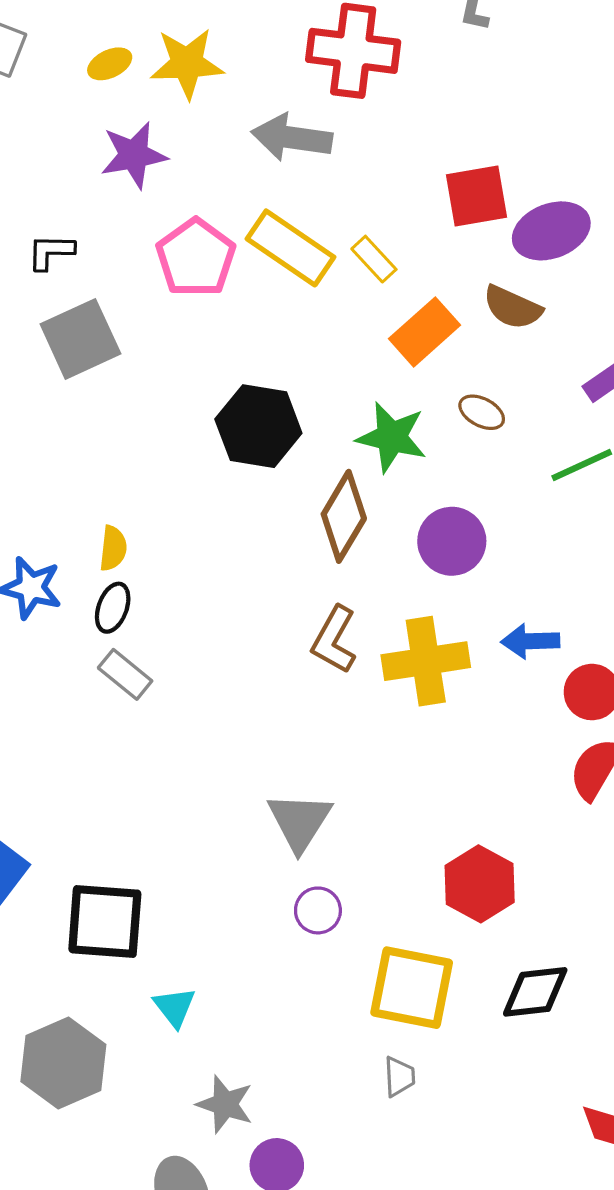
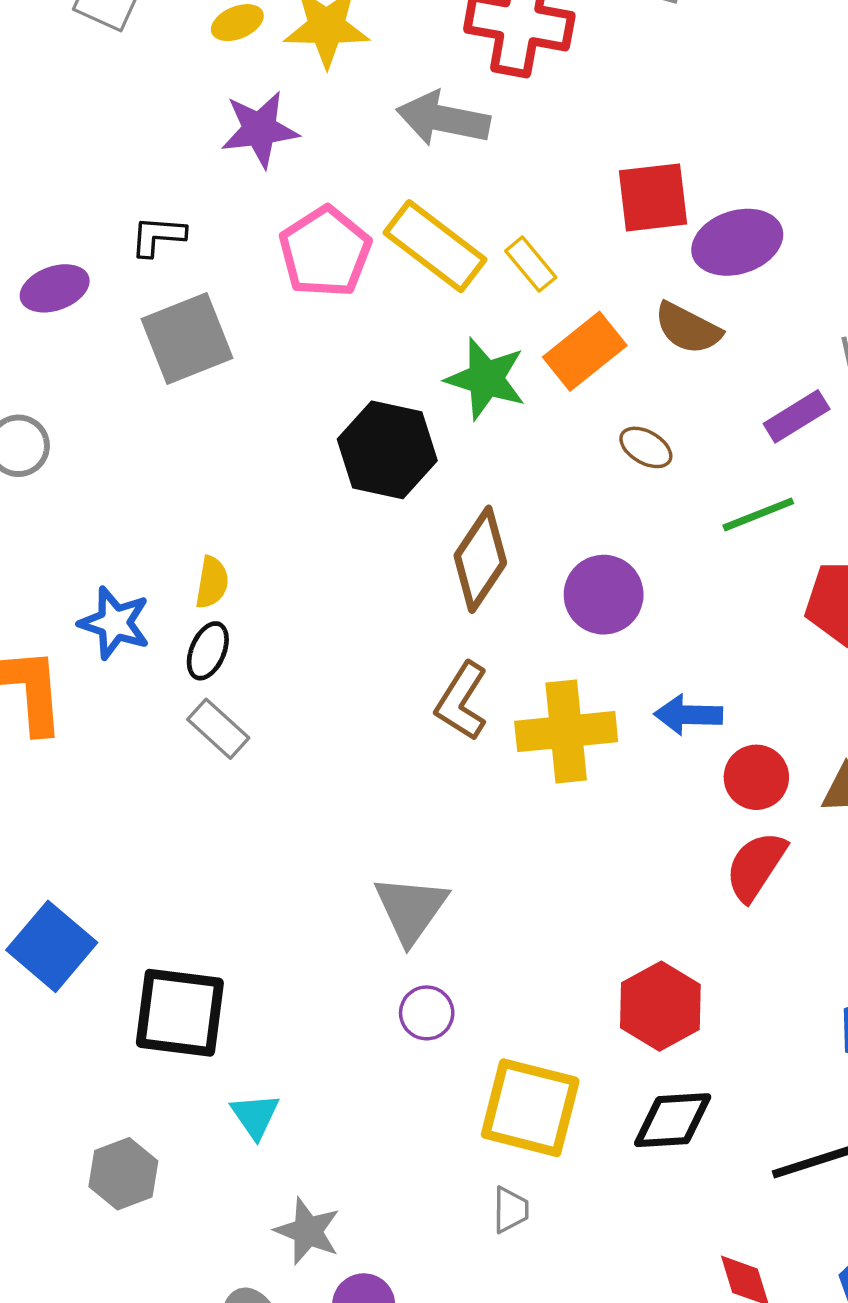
green star: (392, 437) -> (486, 379), moved
red hexagon: (480, 884) -> (660, 1006), moved
gray hexagon: (63, 1063) -> (123, 1174), size x0.7

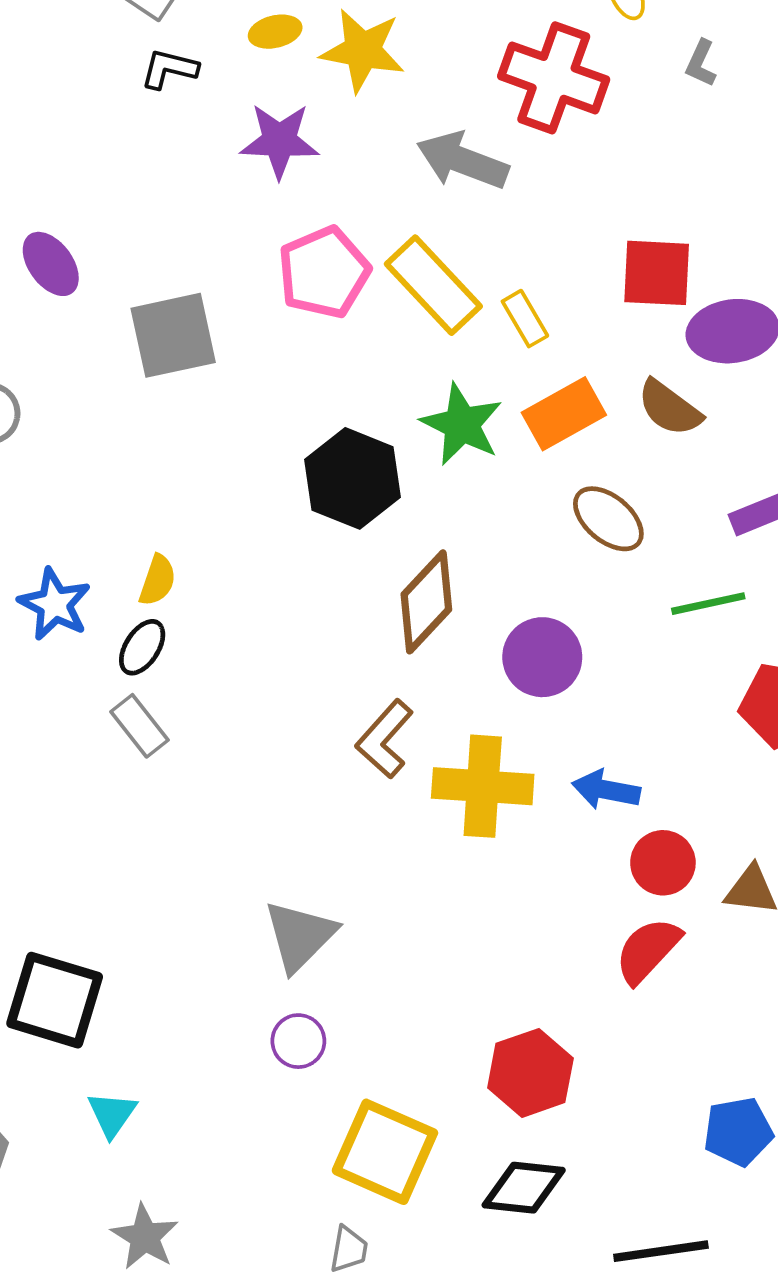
black L-shape: (158, 236) -> (169, 69), moved
purple ellipse: (55, 288) -> (51, 264), turned 64
brown ellipse: (646, 447) -> (608, 519), size x1.4

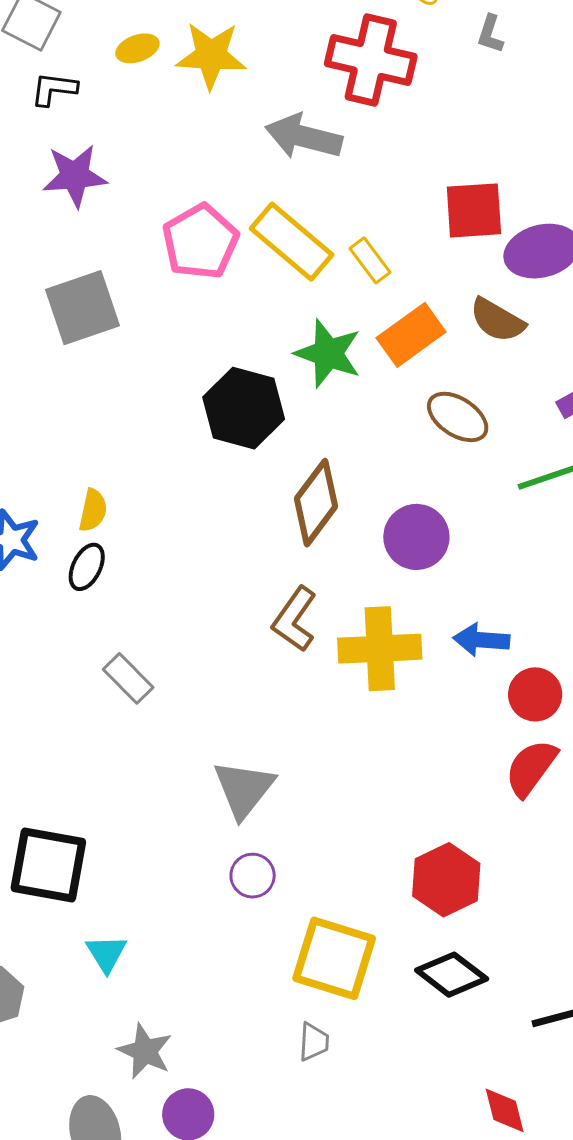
purple star: (279, 141) -> (75, 176), moved
gray rectangle: (139, 726) -> (128, 678), moved
black diamond: (524, 1188) -> (452, 975), turned 38

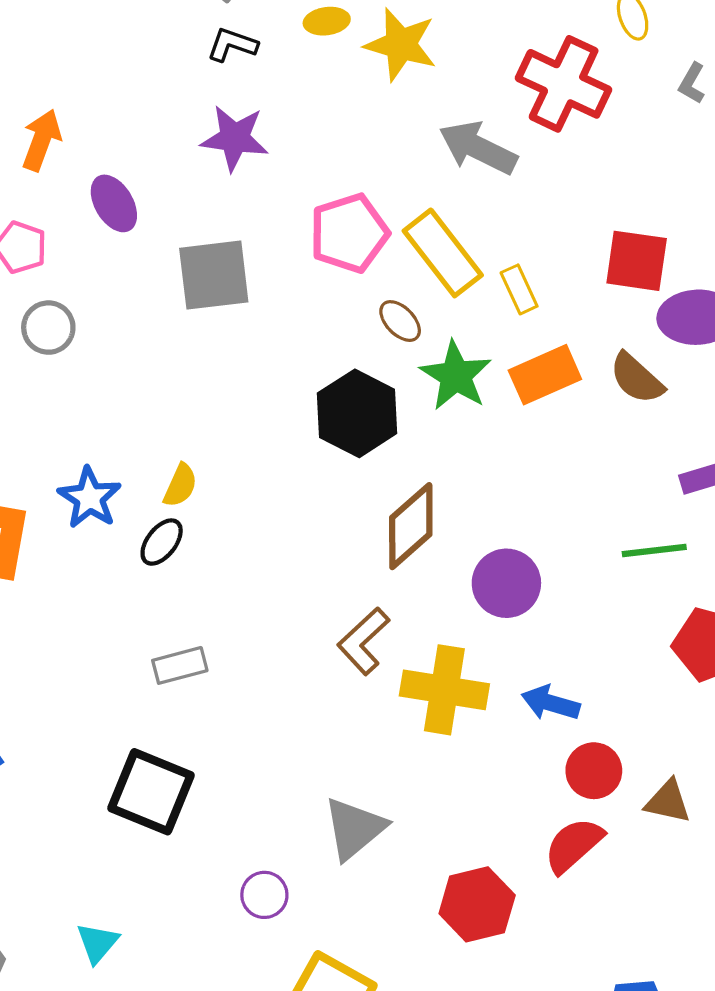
brown ellipse: (458, 417) -> (400, 321), moved, size x0.7
gray rectangle: (128, 678) -> (180, 665), turned -72
gray triangle: (244, 789) -> (355, 828), moved
black square: (48, 865) -> (151, 792), moved
red hexagon: (446, 880) -> (477, 904), moved

